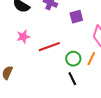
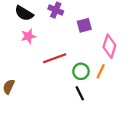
pink star: (23, 37) -> (28, 36), moved

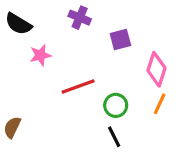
black semicircle: (24, 13) -> (18, 24), moved
orange line: (101, 71) -> (160, 104), moved

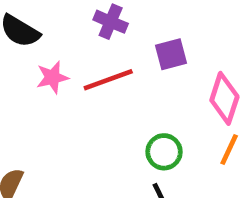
red line: (78, 87) -> (108, 80), moved

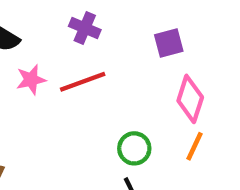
purple square: (171, 54) -> (169, 43), moved

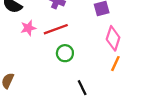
green circle: (134, 148) -> (65, 53), moved

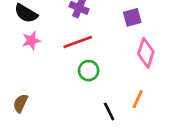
pink star: (28, 28) -> (31, 41), moved
orange line: (115, 64) -> (138, 99), moved

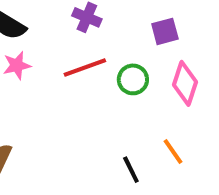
green circle: (89, 71) -> (133, 79), moved
orange line: (138, 99) -> (173, 152), turned -60

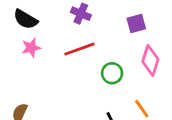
green circle: (133, 79) -> (112, 73), moved

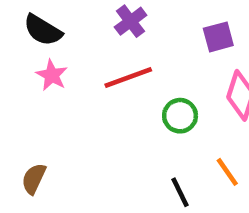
purple cross: (81, 14) -> (131, 21), turned 30
pink star: (31, 48) -> (52, 75), turned -30

